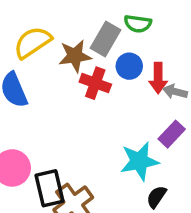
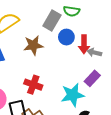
brown star: (75, 56) -> (33, 45), moved
red cross: (95, 83) -> (33, 85), moved

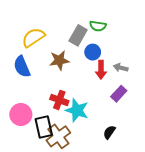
red arrow: (84, 44) -> (101, 70), moved
cyan star: (73, 95) -> (77, 110), moved, turned 30

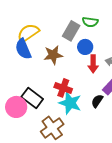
blue semicircle: (22, 67) -> (23, 49), moved
red cross: (59, 100) -> (63, 88), moved
black rectangle: (44, 127) -> (32, 98), moved, turned -40
black semicircle: (109, 132) -> (97, 101), moved

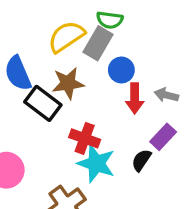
green semicircle: (90, 22) -> (110, 20), moved
yellow semicircle: (28, 33) -> (66, 37), moved
black rectangle: (32, 98) -> (43, 103), moved

